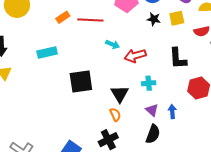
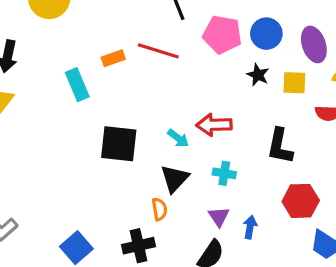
orange rectangle: (63, 17) -> (113, 58), moved
cyan arrow: (113, 44) -> (178, 138), moved
cyan rectangle: (47, 53) -> (77, 85), turned 66

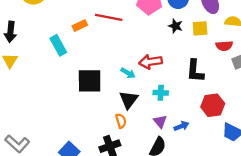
blue arrow: (250, 227) -> (181, 126), turned 64

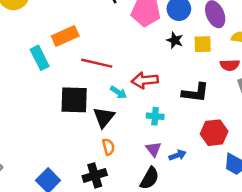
red line: (109, 17) -> (97, 63), moved
orange rectangle: (80, 25) -> (65, 36), size x1.5
black L-shape: (195, 71) -> (195, 93), turned -90
black triangle: (129, 100) -> (104, 117), moved

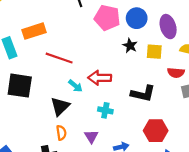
black square: (74, 100) -> (20, 86), moved
purple triangle: (153, 149) -> (91, 137), moved

